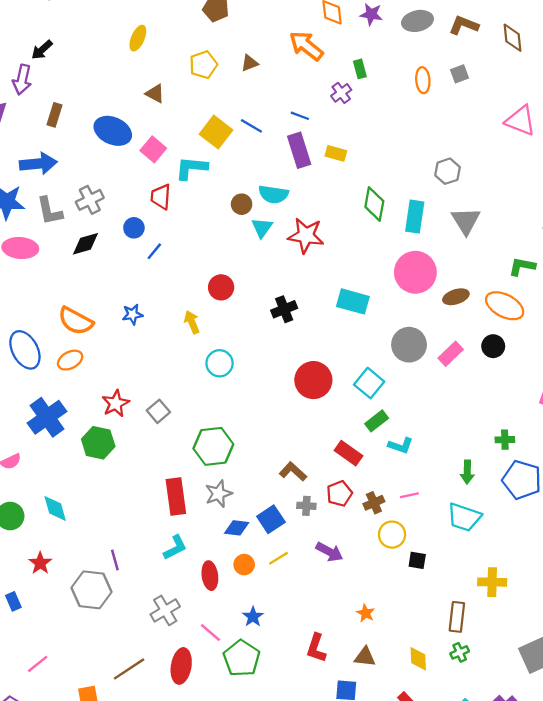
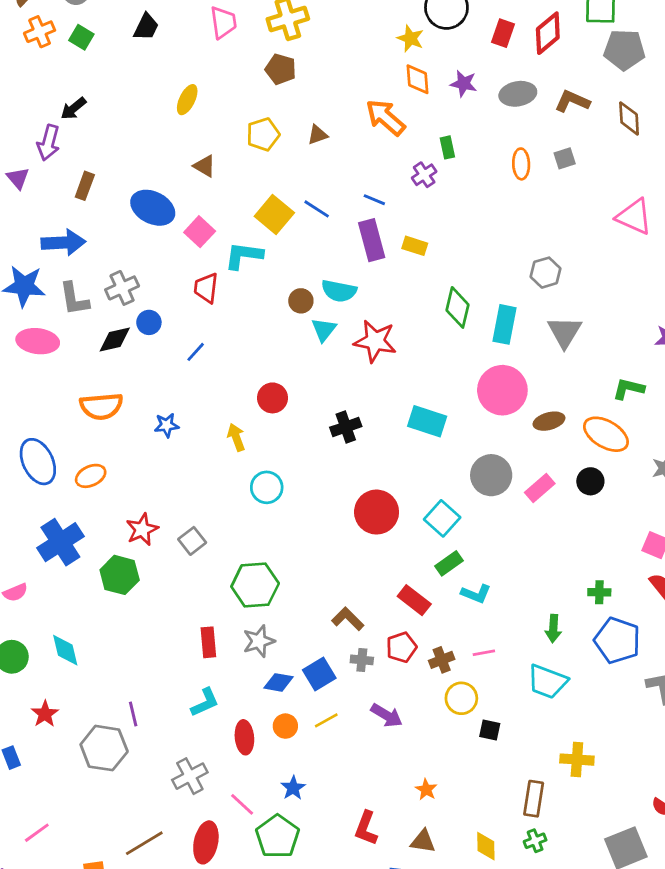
blue circle: (134, 228) -> (149, 322), moved
orange semicircle: (76, 321) -> (101, 406), moved, turned -36
red rectangle: (176, 497) -> (208, 642), size x0.7

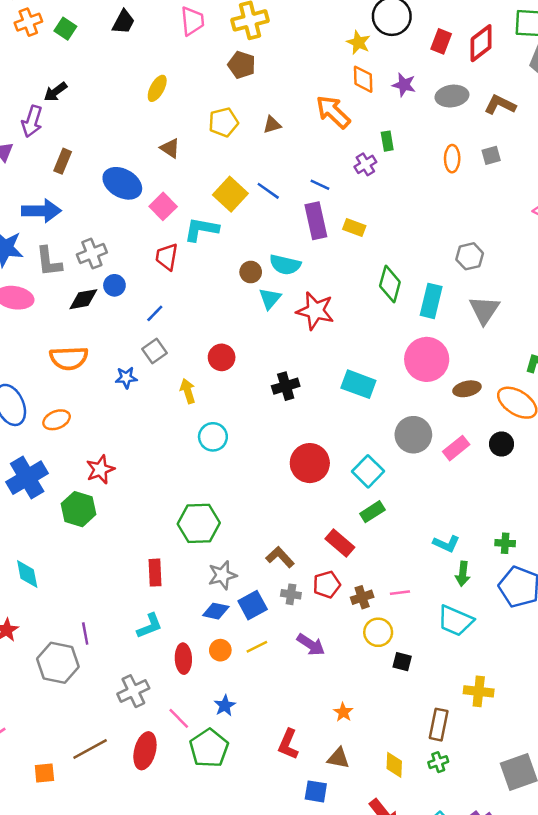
gray square: (192, 541) -> (154, 351), moved
cyan L-shape: (476, 594) -> (446, 544), moved
gray star: (259, 641) -> (222, 575), moved

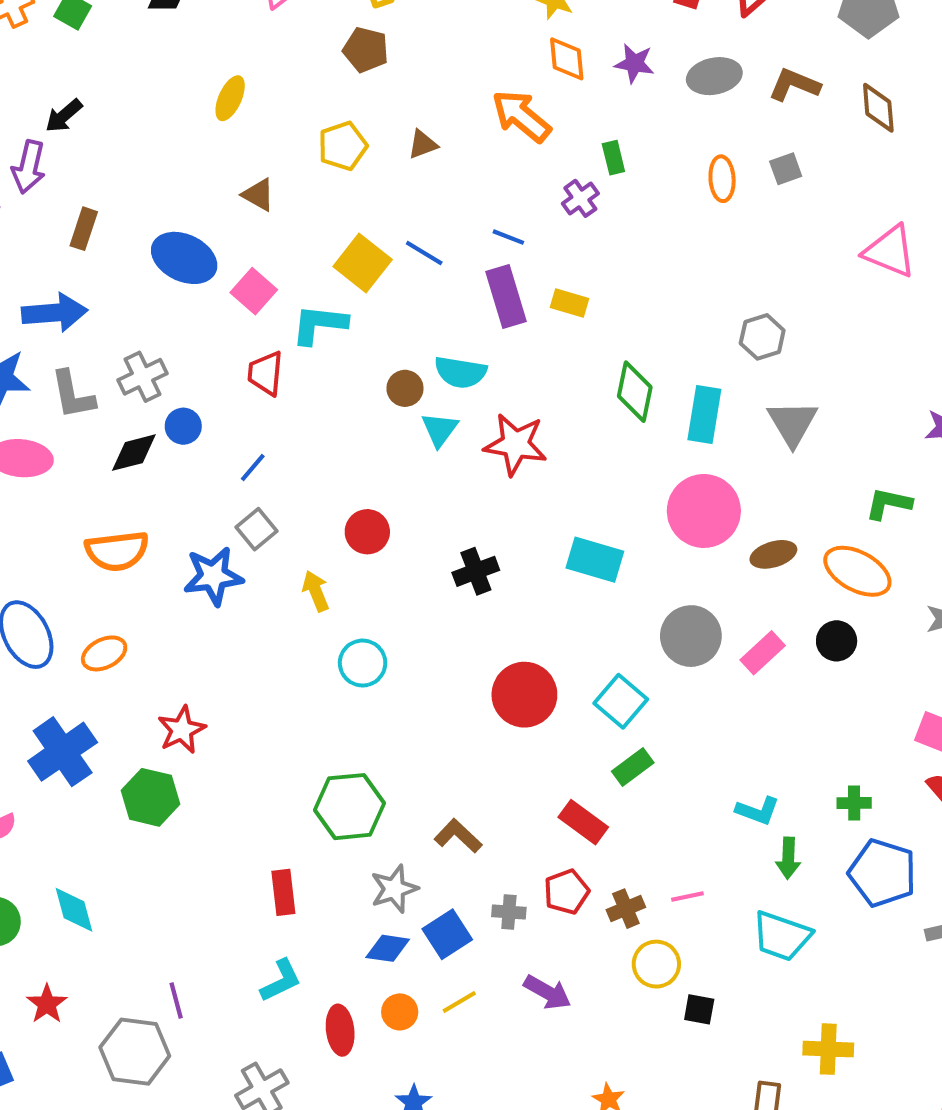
blue star: (126, 378) -> (213, 576), size x1.6
brown L-shape: (280, 557) -> (458, 836), moved

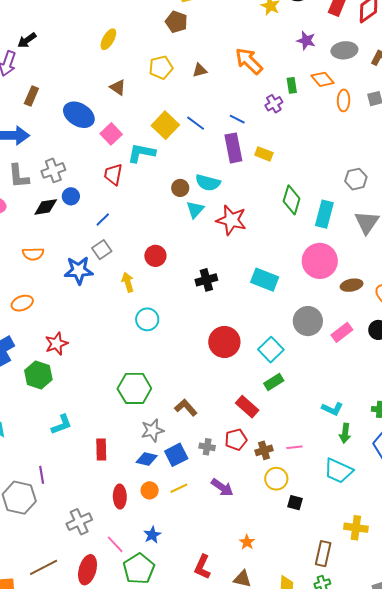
orange diamond: (567, 59) -> (322, 79), moved, turned -40
orange semicircle: (117, 551) -> (33, 254), size x0.7
red rectangle: (283, 892) -> (101, 449), moved
cyan L-shape: (281, 981) -> (62, 424), moved

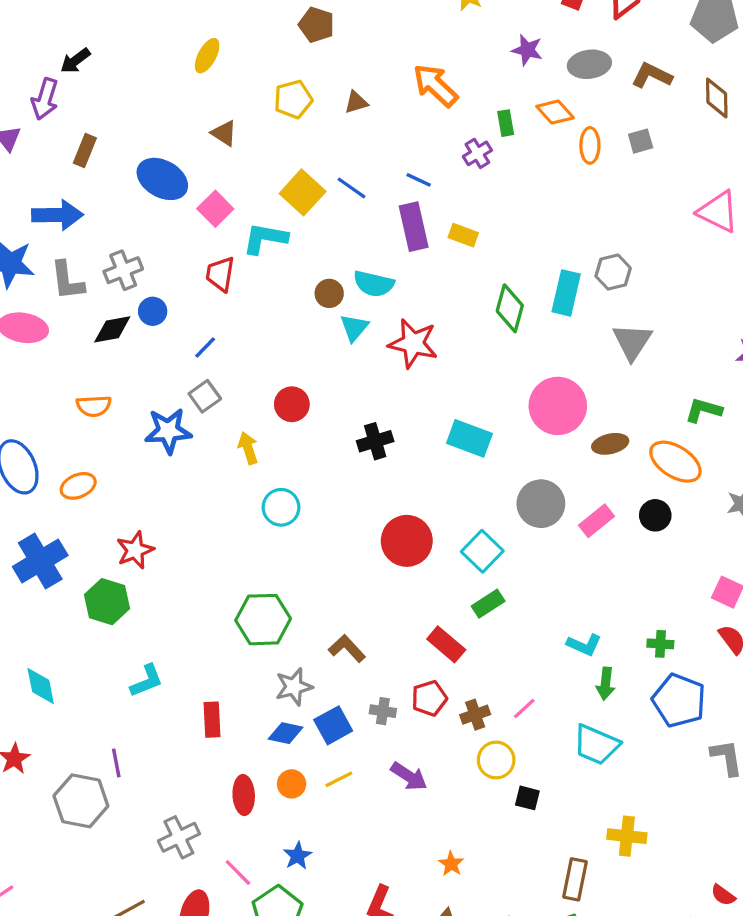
cyan rectangle: (324, 214) -> (566, 293), moved
pink line: (294, 447) -> (524, 709), turned -35

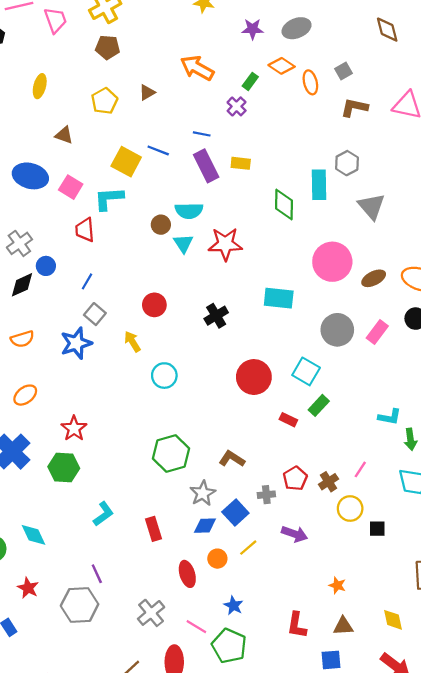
brown L-shape: (652, 75) -> (354, 108), moved
green rectangle: (506, 123) -> (250, 81), turned 60
red rectangle: (446, 644) -> (288, 420), moved, size x0.7

